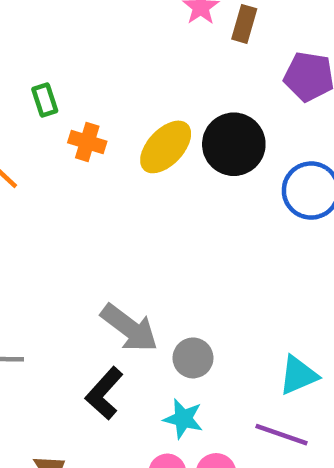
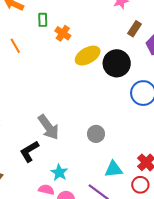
brown rectangle: (244, 24) -> (134, 29), moved
orange cross: (87, 142) -> (63, 33), moved
gray circle: (193, 358) -> (96, 134), moved

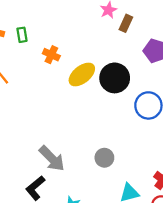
green rectangle: (43, 20) -> (22, 35), moved
brown rectangle: (134, 29) -> (126, 23), moved

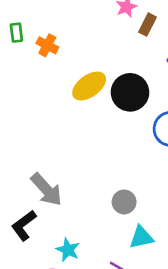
orange cross: (51, 55) -> (47, 45), moved
gray circle: (104, 158) -> (124, 202), moved

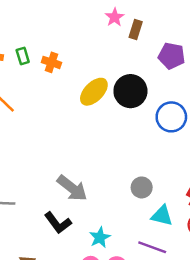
black L-shape: (24, 225) -> (58, 223), turned -80
cyan triangle: (141, 237) -> (162, 216), turned 35
cyan star: (68, 250) -> (100, 237), turned 30

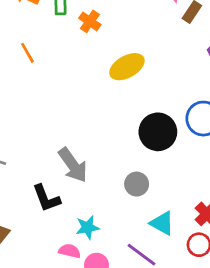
black circle: (130, 91) -> (158, 132), moved
gray circle: (142, 187) -> (137, 184), moved

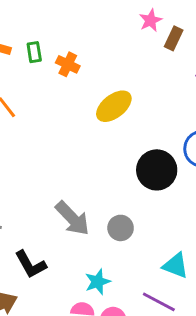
gray circle: (137, 184) -> (121, 228), moved
black L-shape: (46, 198) -> (31, 264), moved

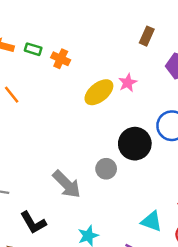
pink star: (151, 20) -> (128, 83), moved
green rectangle: (34, 52) -> (33, 49), turned -63
gray circle: (121, 228) -> (106, 169), moved

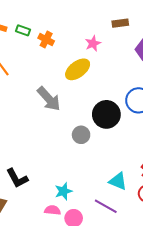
brown rectangle: (147, 36) -> (120, 23), turned 56
pink star: (128, 83) -> (93, 43), moved
gray arrow: (67, 184) -> (49, 99), moved

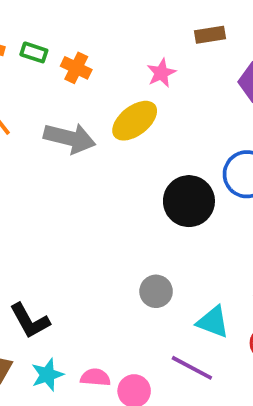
gray arrow: (49, 99) -> (70, 138), moved, turned -32
gray circle: (81, 135) -> (156, 291), moved
cyan star: (63, 191) -> (47, 375), moved

